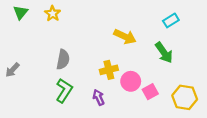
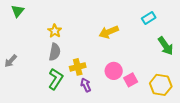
yellow star: (53, 14) -> (55, 31), moved
yellow arrow: (125, 37) -> (109, 32), turned 132
green arrow: (164, 53) -> (166, 46), moved
yellow cross: (109, 70) -> (78, 67), moved

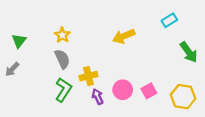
green triangle: (18, 11) -> (19, 41), moved
gray semicircle: (55, 52) -> (62, 59), turned -36
pink circle: (114, 71) -> (123, 90), moved

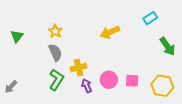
gray arrow: (12, 69) -> (11, 87), moved
pink square: (149, 91) -> (132, 81), turned 32

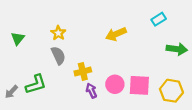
green arrow: (167, 46) -> (177, 49), turned -48
green L-shape: (56, 80) -> (36, 84), moved, turned 40
pink square: (132, 81) -> (139, 85), size x1.5

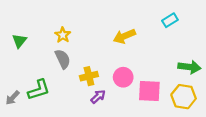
green arrow: (177, 49) -> (189, 67), moved
pink circle: (115, 84) -> (123, 77), moved
purple arrow: (91, 91) -> (98, 97), turned 72

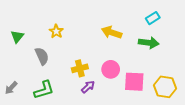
yellow arrow: (124, 36) -> (112, 32), turned 42
gray semicircle: (63, 59) -> (42, 56), moved
green arrow: (189, 67) -> (149, 43), moved
green L-shape: (39, 90) -> (44, 90), moved

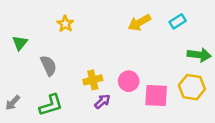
yellow star: (56, 31) -> (65, 24), moved
yellow arrow: (112, 32) -> (139, 23), moved, turned -48
green arrow: (149, 43) -> (199, 55), moved
yellow hexagon: (165, 87) -> (192, 87), moved

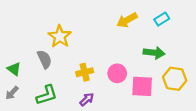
yellow star: (65, 24) -> (60, 36), moved, size x1.5
green triangle: (20, 43) -> (14, 69), moved, turned -32
green arrow: (199, 55) -> (154, 53), moved
purple arrow: (102, 101) -> (87, 99), moved

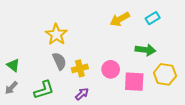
gray semicircle: (44, 59) -> (59, 61), moved

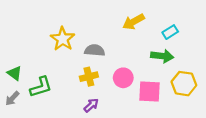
cyan rectangle: (153, 18) -> (170, 32), moved
gray semicircle: (59, 61) -> (95, 50), moved, turned -60
green L-shape: (44, 90) -> (41, 87), moved

